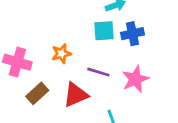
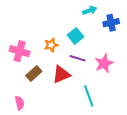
cyan square: (104, 31) -> (76, 36), moved, turned -35
blue cross: (133, 34) -> (111, 23), moved

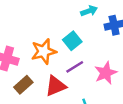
orange star: (51, 45) -> (44, 51), size x1.5
purple line: (78, 58) -> (75, 67), turned -49

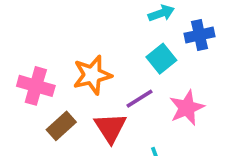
cyan square: (72, 41) -> (161, 59), moved
red triangle: (56, 86) -> (110, 128), turned -40

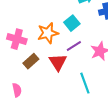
cyan square: (161, 59) -> (72, 23), moved

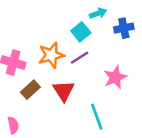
cyan square: (72, 23) -> (81, 32), moved
purple line: (74, 46) -> (80, 58), moved

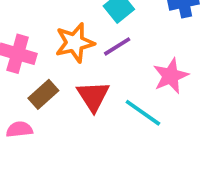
cyan line: (97, 117) -> (143, 113), moved, turned -35
pink semicircle: (13, 125) -> (19, 129), moved, turned -84

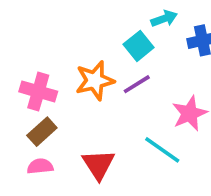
brown rectangle: (43, 94) -> (42, 132), moved
red triangle: (93, 96) -> (98, 164), moved

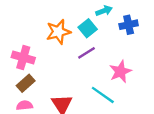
orange star: (95, 81) -> (58, 32), moved

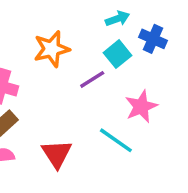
blue cross: (129, 25) -> (153, 39), turned 36
cyan square: (88, 28) -> (118, 54), moved

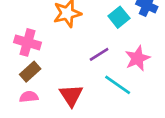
purple line: (92, 79) -> (99, 54), moved

